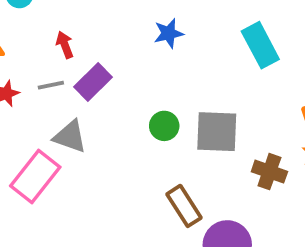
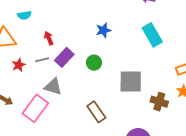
green circle: (164, 126) -> (94, 63), moved
brown rectangle: (184, 206) -> (96, 112), moved

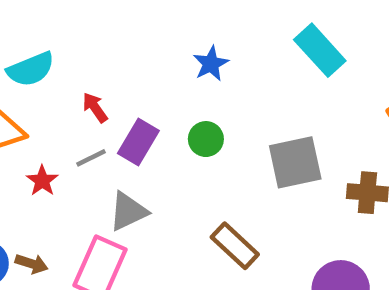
cyan semicircle: (24, 15) -> (31, 69), size x1.5
gray triangle: (53, 87) -> (128, 211), turned -30

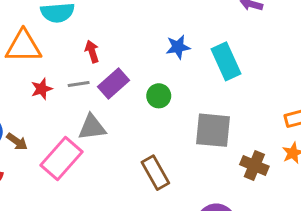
cyan rectangle: (320, 50) -> (226, 61), moved

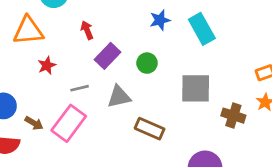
gray line: (79, 84) -> (80, 88), moved
gray triangle: (92, 127) -> (119, 97), moved
brown arrow: (17, 142) -> (34, 123), moved
brown rectangle: (155, 173) -> (150, 129), turned -32

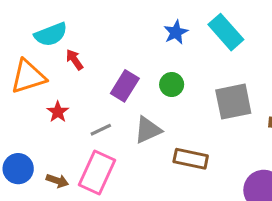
red arrow: (87, 30) -> (74, 60), moved

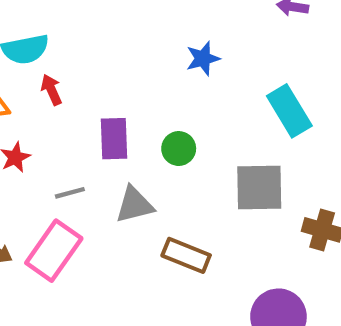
blue star: (176, 32) -> (203, 59), moved
cyan rectangle: (226, 32) -> (289, 111), moved
purple rectangle: (125, 86) -> (114, 139), turned -44

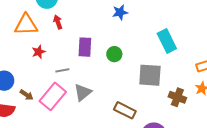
blue star: (203, 59) -> (120, 12), moved
gray triangle: (134, 205) -> (83, 92), moved, turned -30
brown rectangle: (186, 255) -> (125, 110), moved

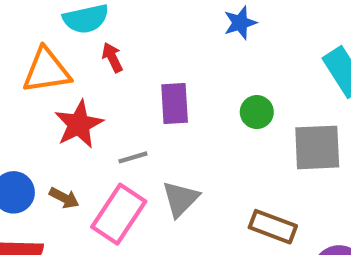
red star: (39, 52) -> (79, 124), size x1.6
green circle: (114, 54) -> (257, 112), moved
brown arrow: (27, 95) -> (64, 198), moved

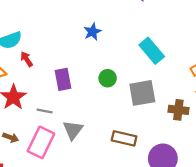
gray line: (133, 157) -> (45, 111), turned 35

